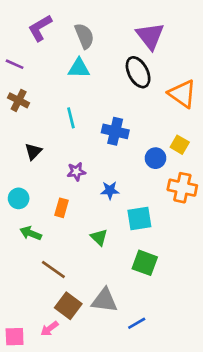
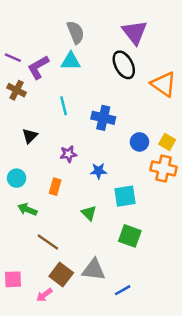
purple L-shape: (40, 28) -> (38, 67), moved
yellow square: (180, 145) -> (167, 142), moved
pink square: (15, 337) -> (13, 279), moved

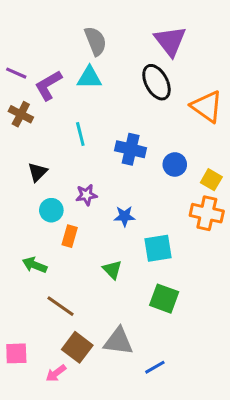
blue circle: (139, 142) -> (175, 164), moved
cyan circle: (17, 178) -> (51, 210), moved

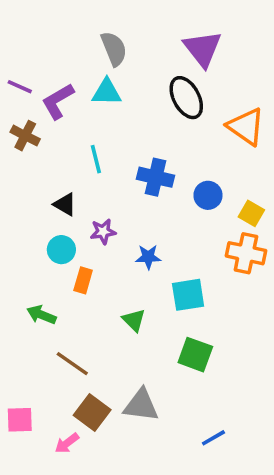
black triangle: (38, 172) -> (65, 204), moved, turned -45
blue line: (155, 367) -> (213, 438), moved

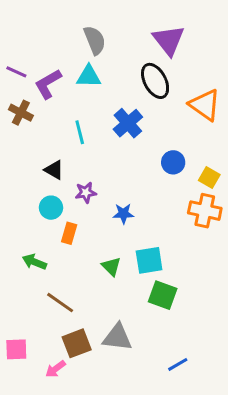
blue cross: (155, 177) -> (128, 123), moved, turned 36
cyan square: (188, 295) -> (149, 260), moved
brown square: (92, 412) -> (77, 343), turned 32

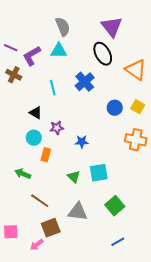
yellow square: (209, 177) -> (138, 107), moved
green square: (163, 295) -> (115, 206), moved, turned 30
gray triangle: (117, 337) -> (78, 212), moved

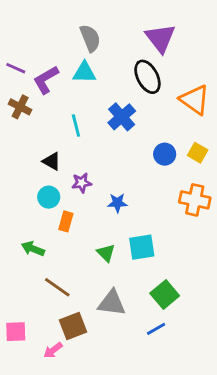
blue line: (118, 242) -> (156, 329), moved

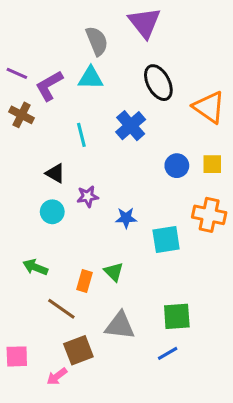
purple triangle: (160, 38) -> (145, 23), moved
yellow square: (198, 153) -> (212, 164), turned -30
orange rectangle: (66, 221) -> (85, 281), moved
cyan square: (142, 247) -> (166, 239), moved
green square: (165, 294) -> (177, 316), turned 36

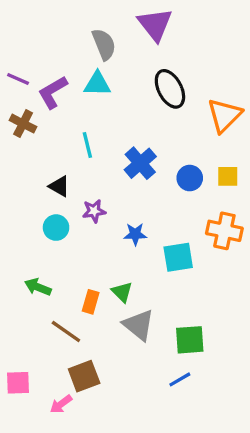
orange triangle: (209, 107) -> (224, 115), turned 40
blue cross: (131, 126) -> (140, 163), moved
gray triangle: (120, 326) -> (139, 325), moved, turned 32

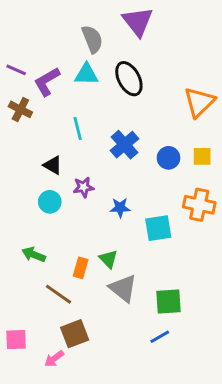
black ellipse: (170, 89) -> (129, 79), moved

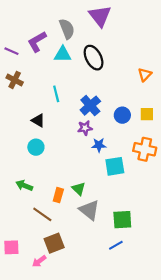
purple L-shape: (47, 82) -> (37, 42), moved
orange triangle: (199, 102) -> (145, 75), size x0.6
purple star: (83, 187) -> (85, 128), moved
blue star: (120, 208) -> (99, 145), moved

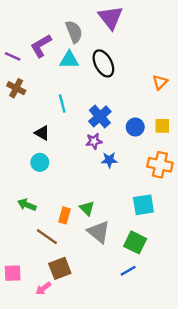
cyan square: (115, 166) -> (143, 205), moved
green square: (122, 220) -> (135, 242), turned 30

